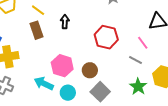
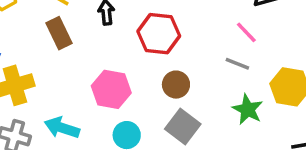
red hexagon: (106, 37) -> (159, 34), moved
brown circle: (90, 70) -> (176, 85), moved
cyan arrow: (44, 84) -> (62, 128), moved

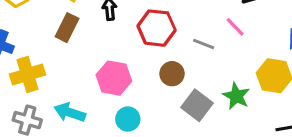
brown rectangle: (59, 33) -> (67, 28), turned 52
gray line: (237, 64) -> (204, 44), moved
gray square: (183, 127) -> (197, 105), moved

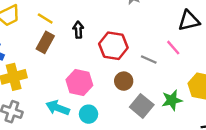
green star: (236, 96) -> (172, 100), turned 30
cyan arrow: (70, 112) -> (58, 108), moved

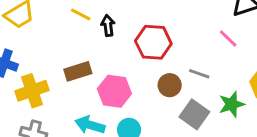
yellow line: (45, 18) -> (81, 14), moved
brown rectangle: (45, 42) -> (78, 71), moved, turned 48
gray line: (149, 60) -> (199, 74), moved

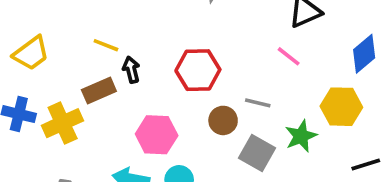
black arrow: (108, 26) -> (131, 70), moved
brown rectangle: (78, 71) -> (99, 91), moved
yellow cross: (32, 91) -> (63, 123), moved

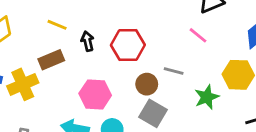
black arrow: (131, 70) -> (88, 41), moved
gray square: (257, 153) -> (153, 113), moved

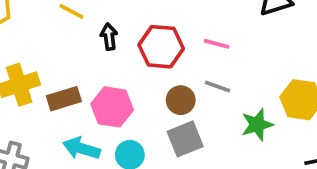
pink line: (198, 35) -> (217, 44), moved, turned -30
brown rectangle: (51, 60) -> (64, 99), moved
gray square: (153, 113) -> (185, 139), turned 32

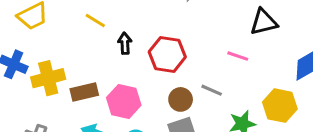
pink line: (217, 44) -> (238, 56), moved

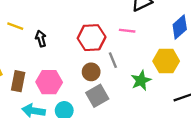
red hexagon: (167, 54) -> (92, 38), moved
gray line: (212, 90) -> (113, 60), turned 56
brown rectangle: (84, 92) -> (18, 81), turned -54

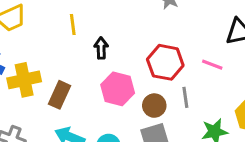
yellow line: (15, 26) -> (73, 24), turned 49
pink hexagon: (49, 82) -> (118, 89), moved

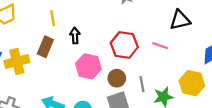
brown rectangle: (59, 95) -> (45, 47), moved
gray line: (185, 97) -> (142, 84), moved

